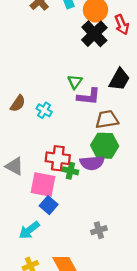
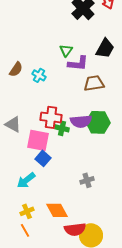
green hexagon: (105, 146) -> (98, 122), moved

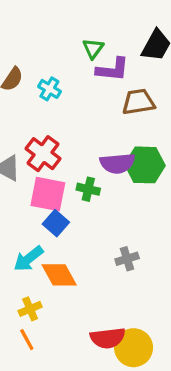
red cross: (51, 117) -> (43, 154), moved, turned 30
green cross: (62, 128) -> (88, 189), moved
orange diamond: (57, 210) -> (59, 275), moved

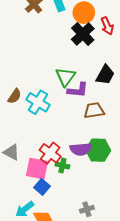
green triangle: (93, 48) -> (65, 77), size x1.5
cyan cross: (49, 89) -> (38, 102), size x1.6
red cross: (43, 154) -> (50, 153), moved

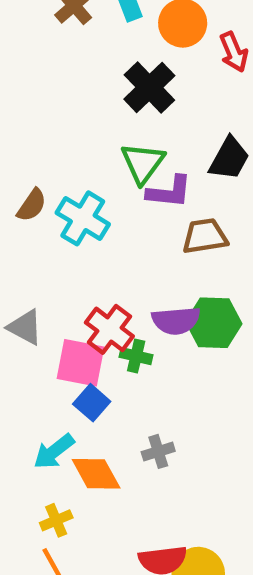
black cross: (83, 34) -> (149, 87), moved
gray cross: (87, 209) -> (158, 451), moved

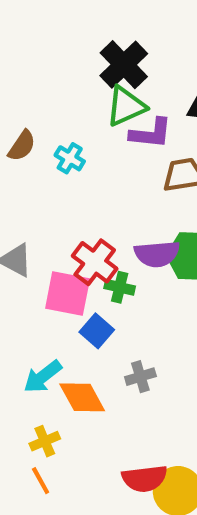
black cross: (149, 87) -> (124, 65), moved
green triangle: (143, 163) -> (126, 106), turned 30
cyan cross: (83, 218) -> (70, 158), size x0.6
blue square: (92, 403) -> (97, 331), moved

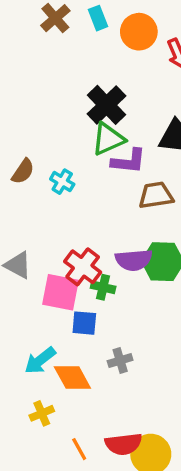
blue square: (97, 331) -> (84, 323), turned -36
orange line: (41, 481) -> (79, 449), moved

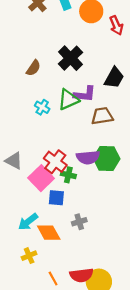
green triangle: (108, 139) -> (68, 100), moved
brown semicircle: (23, 171) -> (33, 68), moved
pink square: (60, 292) -> (41, 178), turned 35

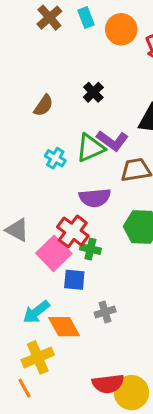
black cross: (71, 58) -> (93, 92), size x0.6
purple L-shape: (85, 94) -> (112, 141), turned 30
purple semicircle: (88, 157) -> (95, 198), moved
yellow cross: (29, 256) -> (38, 357), size x1.5
orange line: (53, 278) -> (24, 388), moved

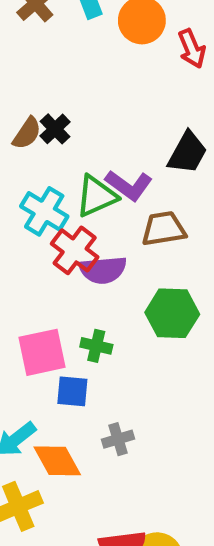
black cross: (93, 92) -> (55, 129), moved
cyan cross: (55, 158) -> (44, 211), size x1.5
red cross: (73, 231) -> (75, 250), moved
pink square: (54, 253) -> (42, 352), turned 32

